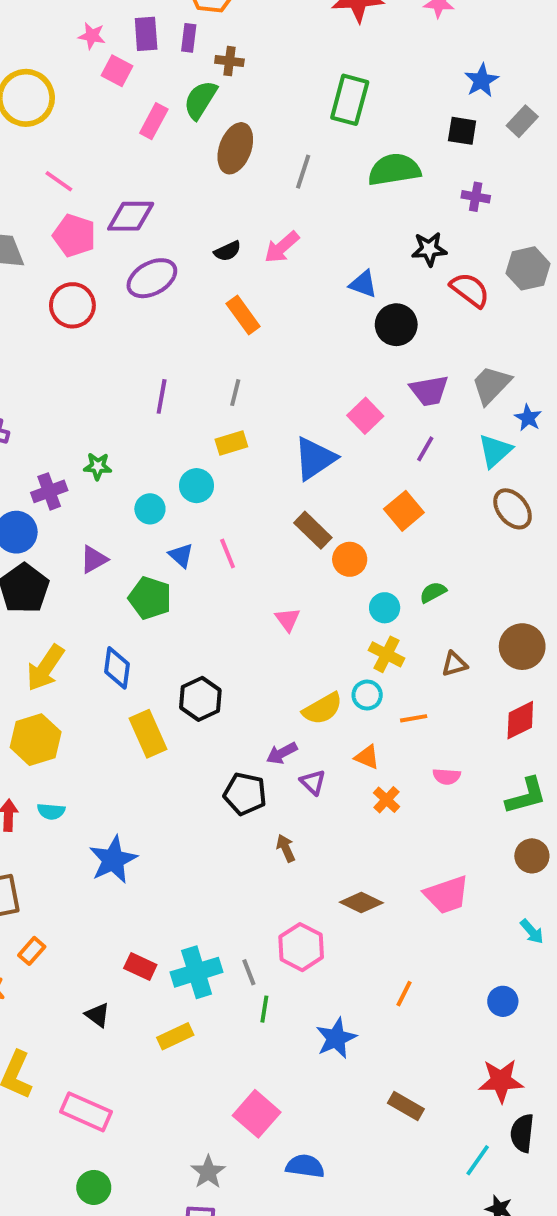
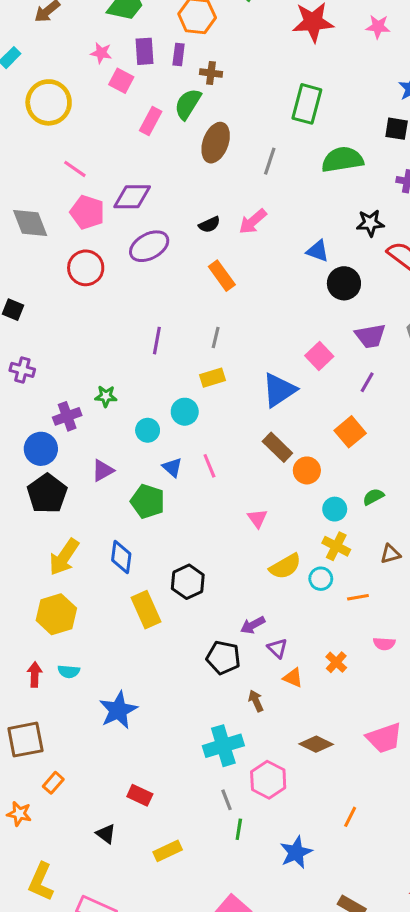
yellow semicircle: (323, 709) -> (285, 566), moved
orange triangle: (367, 757) -> (293, 678), moved
cyan cross: (197, 972) -> (223, 746), moved

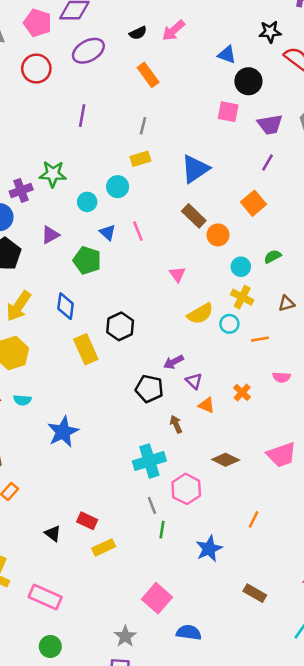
purple line: (157, 341) -> (82, 116), moved
pink square: (319, 356) -> (228, 112), moved, turned -35
green star: (106, 396) -> (53, 174), size x1.5
red rectangle: (140, 795) -> (87, 521), moved

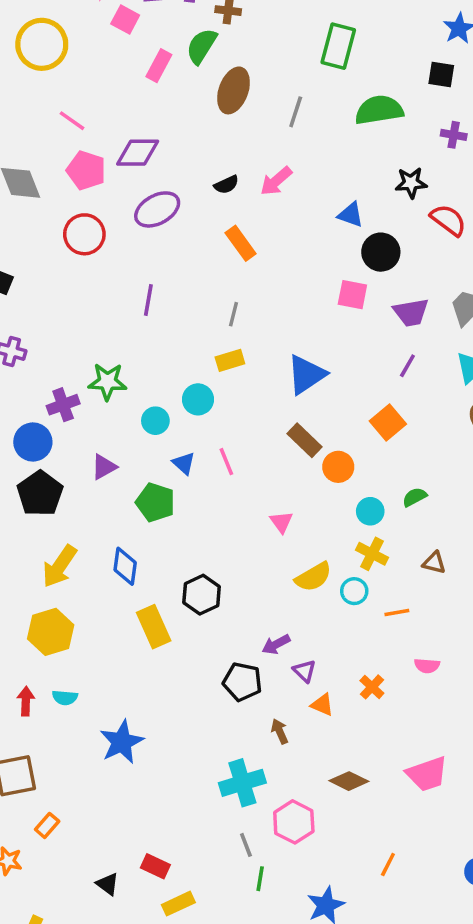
brown triangle: (287, 304) -> (434, 563), turned 30

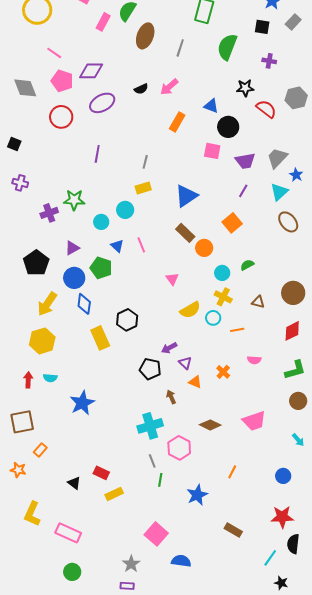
green semicircle: (379, 110) -> (227, 47), turned -60
orange rectangle: (241, 243) -> (177, 122), moved, turned 66
blue circle: (33, 442) -> (74, 278), moved

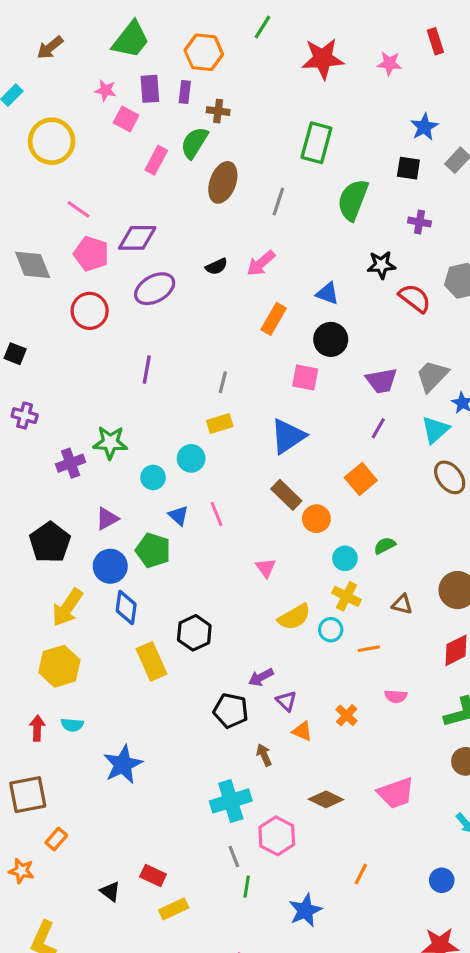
black circle: (228, 127) -> (331, 339), moved
pink square: (212, 151) -> (305, 377), moved

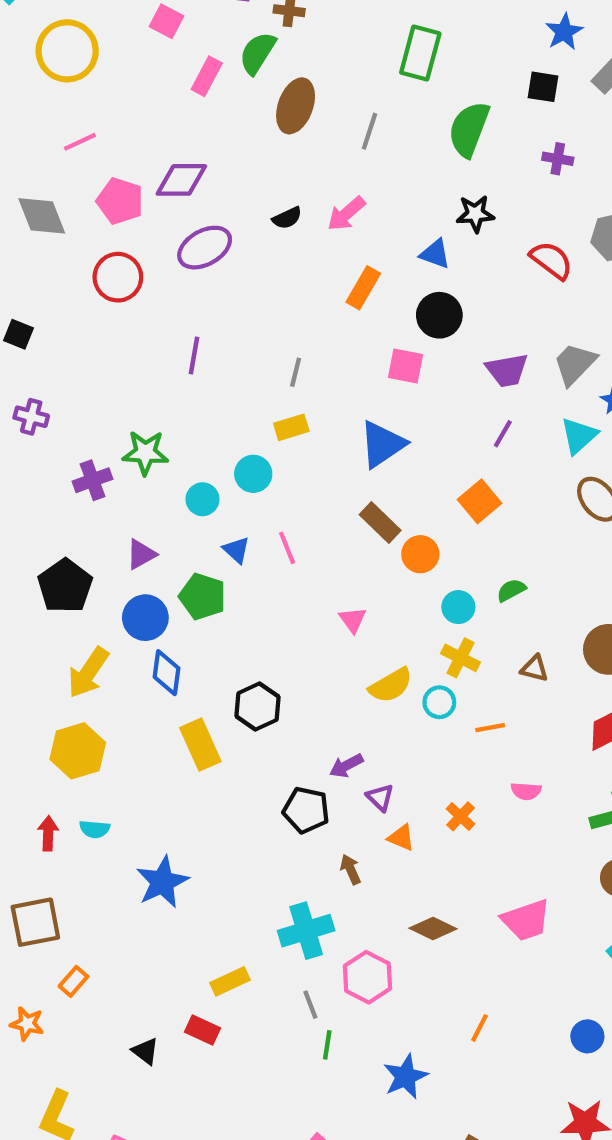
pink line: (79, 209) -> (80, 142), moved, turned -60
black star: (381, 265) -> (475, 214), moved
yellow rectangle: (174, 909) -> (230, 981), moved

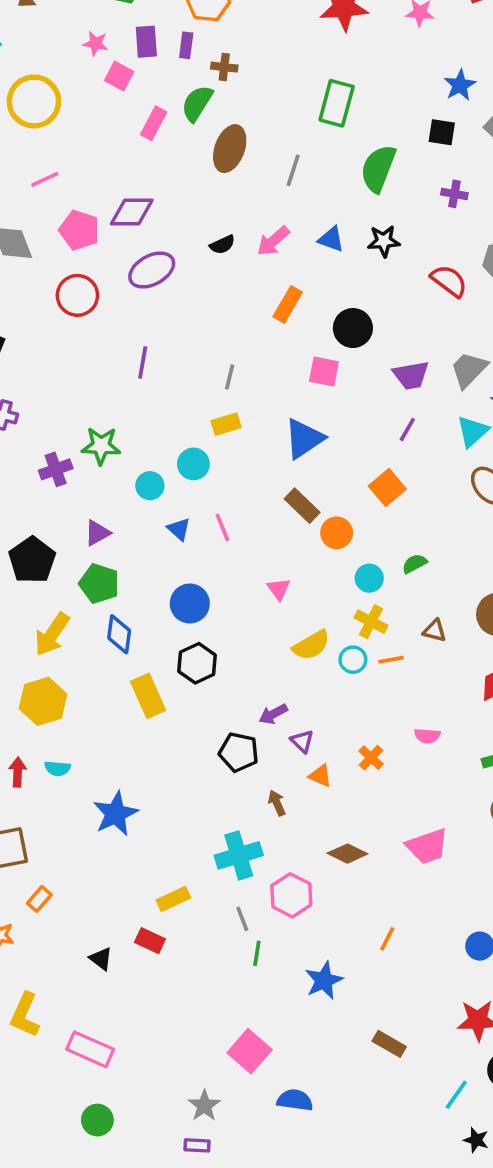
blue triangle: (435, 254) -> (331, 239), moved
green pentagon: (202, 596) -> (99, 584), moved
blue circle: (145, 618) -> (190, 604), moved
orange line: (490, 728) -> (391, 660), moved

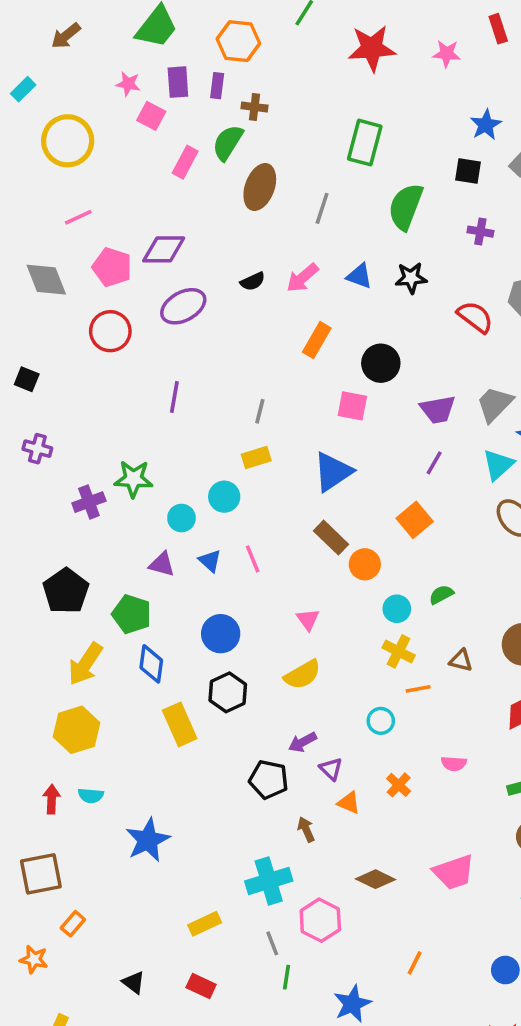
purple triangle: (97, 533) -> (162, 564), moved, turned 44
yellow semicircle: (311, 645) -> (302, 675), moved
cyan circle: (353, 660) -> (381, 721), moved
red rectangle: (150, 941) -> (201, 986), moved

